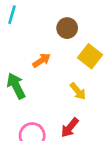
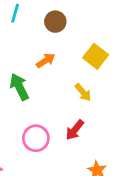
brown circle: (67, 28) -> (55, 22), moved

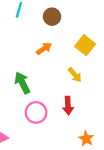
green arrow: (19, 87) -> (22, 83), moved
red arrow: (75, 130) -> (68, 106), turned -42

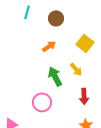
green arrow: (22, 83) -> (55, 76), moved
red arrow: (68, 106) -> (84, 96), moved

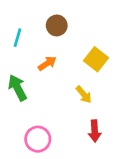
cyan line: (27, 12) -> (17, 38), moved
green arrow: (55, 76) -> (17, 88), moved

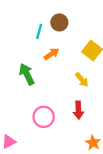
cyan line: (17, 38) -> (39, 31), moved
red arrow: (95, 131) -> (78, 110), moved

